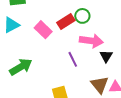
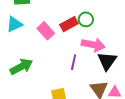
black triangle: (106, 56) -> (107, 61), size x1.5
purple line: (73, 59) -> (74, 62), turned 35

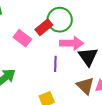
green circle: (86, 19) -> (60, 20), size x1.6

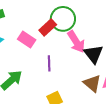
pink arrow: (72, 43) -> (76, 42), turned 60
purple line: (55, 64) -> (49, 63), moved

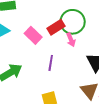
pink arrow: (76, 42) -> (71, 40), moved, size x0.6

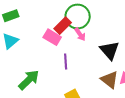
pink rectangle: (33, 35) -> (52, 37), moved

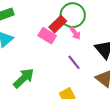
purple line: (66, 62) -> (74, 62), moved, turned -35

